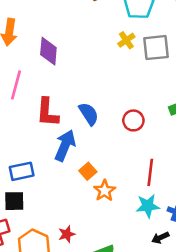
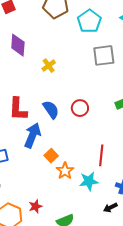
yellow cross: (126, 40) -> (49, 66), moved
purple diamond: (48, 51) -> (18, 45), moved
red circle: (133, 120) -> (80, 108), moved
cyan star: (148, 206) -> (89, 181), moved

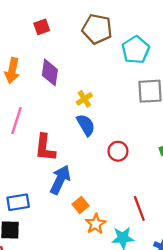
blue semicircle: (51, 110) -> (86, 125), moved
red line: (101, 155) -> (139, 208), turned -30

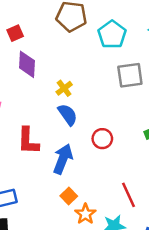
red square: (42, 27) -> (15, 33), moved
blue arrow: (60, 180) -> (63, 159), moved

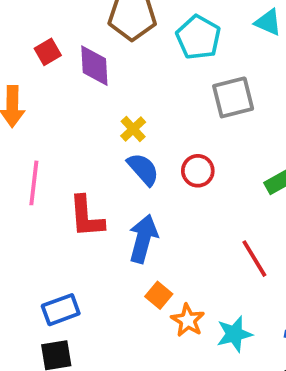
purple diamond: (27, 64) -> (94, 66), moved
red circle: (102, 139) -> (198, 171), moved
red line: (129, 195) -> (254, 259), moved

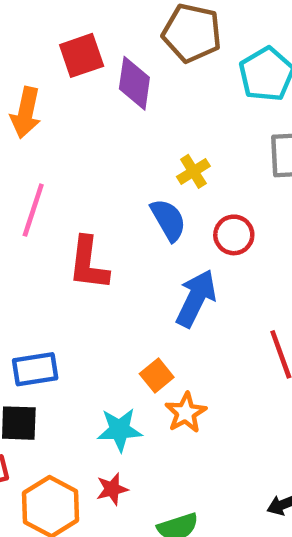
red square: (48, 52) -> (82, 55), size x1.4
yellow cross: (133, 129) -> (193, 171), moved
blue arrow: (143, 239) -> (196, 298), moved
cyan star: (234, 334) -> (120, 430), moved

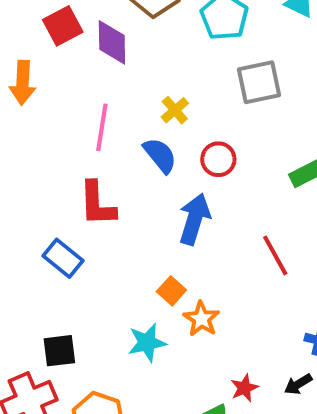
pink line: (33, 210) -> (102, 127), moved
blue rectangle: (35, 369) -> (63, 258), moved, turned 57
red star: (112, 489) -> (244, 388), moved

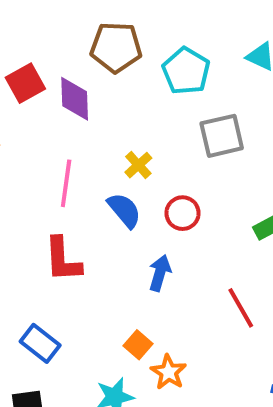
blue arrow: (194, 219) -> (160, 273), size x0.7
blue rectangle: (63, 258) -> (40, 343), moved

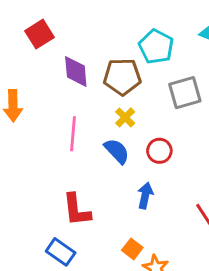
brown pentagon: (116, 47) -> (122, 77), moved
red square: (25, 83) -> (39, 34), moved
red L-shape: (63, 260) -> (77, 210), moved

